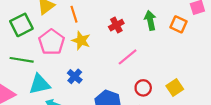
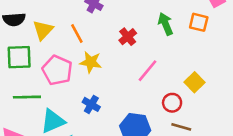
green square: (21, 25) -> (19, 57), turned 35
yellow square: (175, 88) -> (194, 82), moved

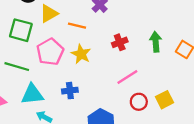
orange line: (77, 33) -> (77, 26), turned -66
red circle: (172, 103) -> (139, 102), moved
blue cross: (91, 104) -> (70, 91), turned 35

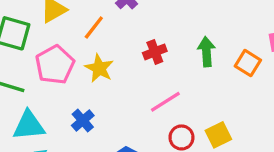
orange line: (77, 26) -> (94, 28), turned -66
blue cross: (70, 91) -> (83, 121), turned -35

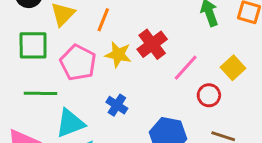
red cross: (155, 52) -> (152, 44), moved, size x1.4
yellow square: (218, 135) -> (233, 68), moved

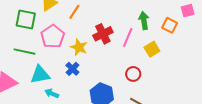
yellow star: (118, 55) -> (79, 47), moved
pink line: (186, 68) -> (128, 38), moved, turned -30
yellow square: (233, 68) -> (152, 49), moved

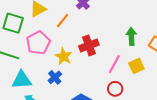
pink line: (128, 38) -> (114, 64), moved

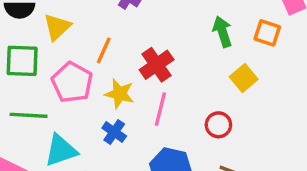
orange line: (63, 20) -> (104, 50), moved
pink line: (114, 64) -> (160, 109), moved

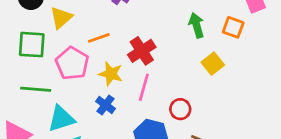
orange line: (104, 50) -> (99, 38), turned 45
red circle: (218, 125) -> (180, 109), moved

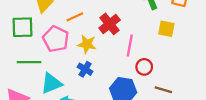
yellow square: (213, 64) -> (166, 29), turned -35
pink line: (144, 87) -> (130, 46), moved

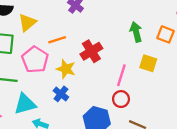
pink line: (130, 46) -> (121, 75), moved

